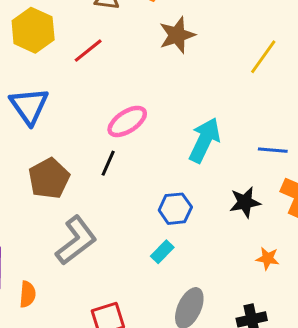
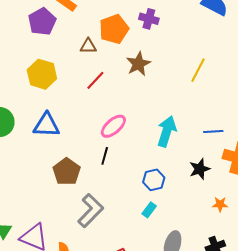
red line: (88, 51) -> (95, 80), moved
blue triangle: (29, 106) -> (46, 125), turned -44

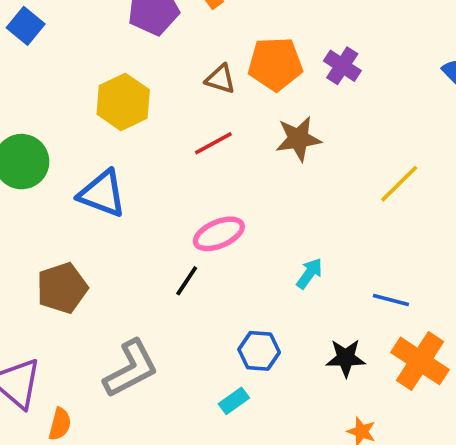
cyan arrow: (167, 131) -> (309, 273), size x0.6
brown pentagon: (67, 172) -> (62, 288), moved

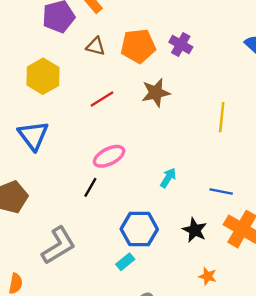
brown triangle: (220, 79) -> (96, 46), moved
yellow line: (399, 184) -> (222, 117), turned -36
blue triangle: (102, 194) -> (33, 135), turned 36
blue hexagon: (259, 351) -> (139, 229), size x1.4
black star: (346, 358) -> (195, 230), turned 30

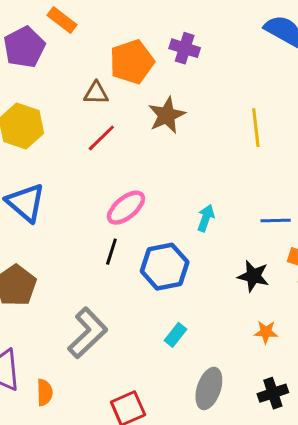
brown triangle: (96, 46) -> (96, 93), moved
blue hexagon: (139, 229) -> (165, 267), moved
orange star: (208, 276) -> (266, 332), moved

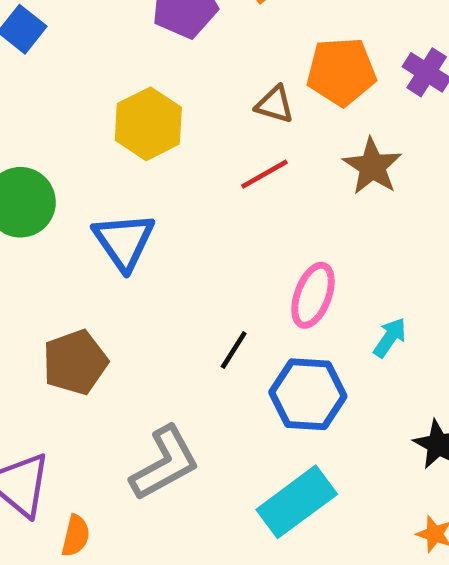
brown star: (167, 115) -> (372, 166), turned -30
pink ellipse: (126, 208) -> (313, 295), moved, turned -45
cyan rectangle: (175, 335) -> (297, 502), size x2.0

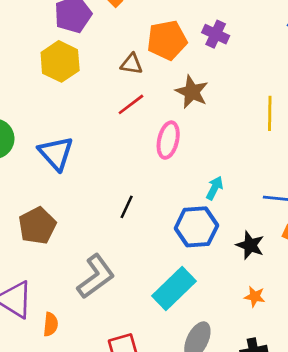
yellow hexagon: (148, 124) -> (60, 61), moved
pink ellipse: (313, 295) -> (168, 140), moved
blue hexagon: (308, 394) -> (196, 227), moved

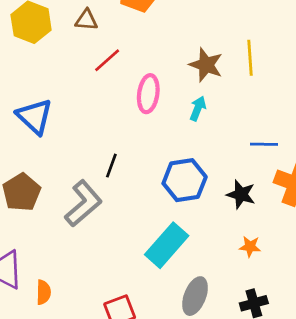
brown triangle: (132, 64) -> (86, 20), moved
brown star: (192, 92) -> (206, 65), moved
cyan arrow: (215, 188) -> (198, 108), moved
gray L-shape: (96, 277) -> (83, 204), moved

